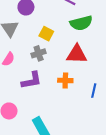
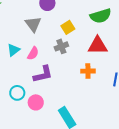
yellow square: (46, 34) -> (68, 27), turned 32
purple L-shape: (32, 80) -> (43, 74), moved

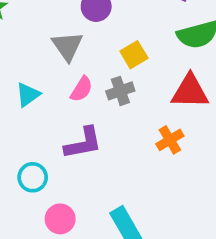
pink semicircle: (33, 53) -> (81, 89), moved
orange cross: (88, 71) -> (170, 140), turned -32
pink circle: (36, 102) -> (60, 219), moved

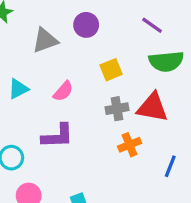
gray triangle: (67, 46) -> (45, 40), moved, turned 36
gray cross: (120, 91) -> (117, 109), moved

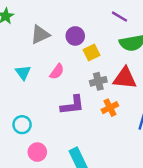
purple circle: (86, 25) -> (75, 36), moved
cyan triangle: (18, 89) -> (23, 73), turned -35
purple L-shape: (58, 136) -> (72, 105), moved

